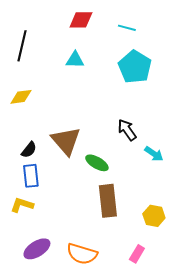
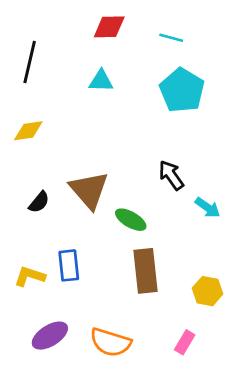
blue rectangle: (31, 176) -> (69, 265), moved

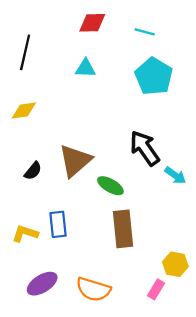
black arrow: (171, 175) -> (145, 148), size x1.4
brown triangle: (89, 190) -> (75, 161), turned 30
yellow hexagon: (208, 291) -> (175, 264), moved

